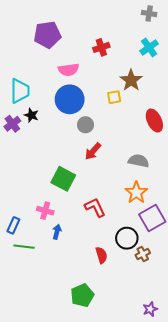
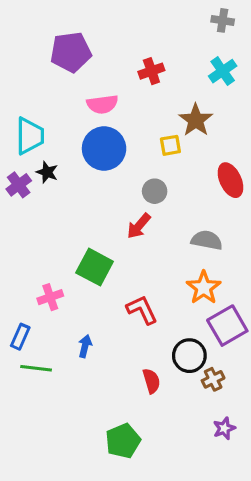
gray circle: (85, 125) -> (155, 191), moved
pink cross: (45, 211) -> (50, 297), moved, turned -35
purple star: (150, 309) -> (224, 428), moved

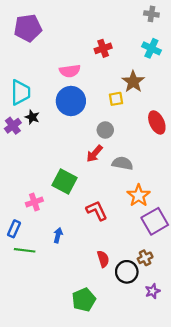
purple pentagon: (71, 52) -> (28, 28), moved
cyan cross: (223, 71) -> (151, 48), turned -30
gray semicircle: (207, 240) -> (122, 163), moved
black circle: (189, 356) -> (127, 272), moved

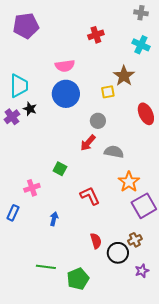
red cross: (103, 48) -> (96, 35), moved
green square: (64, 182) -> (60, 169), size x0.6
green line: (25, 250) -> (46, 267), moved

